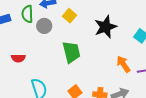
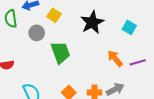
gray circle: (44, 26) -> (37, 33), moved

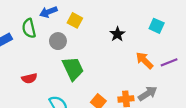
black star: (92, 22) -> (117, 34), moved, size x0.6
green trapezoid: (60, 52) -> (73, 69), moved

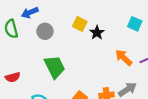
yellow square: (75, 20) -> (80, 24), moved
gray circle: (58, 41) -> (45, 31), moved

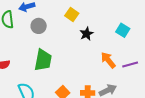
yellow square: (80, 24) -> (72, 14), moved
green trapezoid: (55, 67) -> (43, 60), turned 30

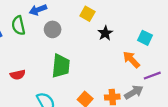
cyan square: (123, 30) -> (145, 38), moved
purple line: (130, 65) -> (152, 76), moved

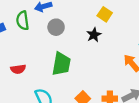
yellow square: (87, 14) -> (105, 14), moved
black star: (105, 33) -> (94, 35), moved

